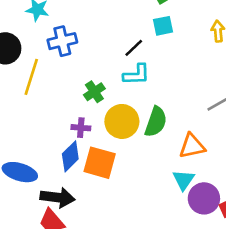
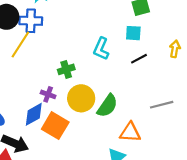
blue cross: (62, 41) -> (31, 21), moved
black line: (134, 48) -> (139, 59), moved
cyan L-shape: (136, 75) -> (101, 49), moved, turned 100

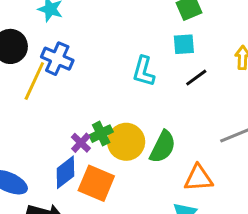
blue cross: (31, 21) -> (57, 59), moved, turned 30
green cross: (66, 69) -> (101, 134), moved
purple cross: (48, 94) -> (81, 143), turned 32

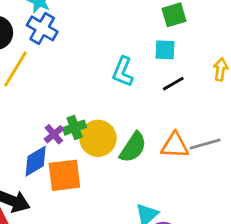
blue cross: (57, 59) -> (42, 28), moved
orange triangle: (198, 178) -> (175, 145), moved
orange square: (96, 183) -> (64, 175), turned -36

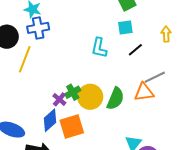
blue cross: (42, 28) -> (38, 28), turned -30
gray line: (205, 144) -> (155, 77), moved

